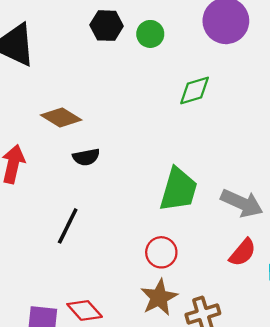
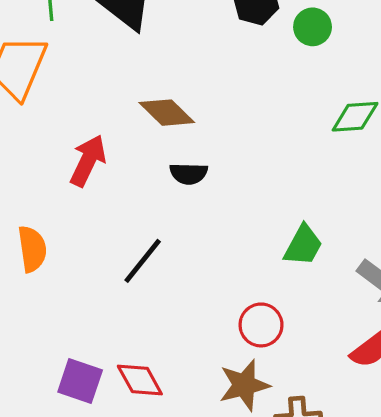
green trapezoid: (178, 190) -> (303, 245), size x0.7

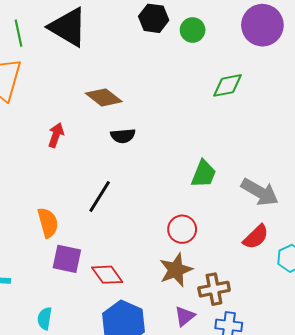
red arrow: (88, 161) -> (56, 135), size x0.7
orange semicircle: (32, 249) -> (48, 223), moved
purple square: (80, 381) -> (67, 259), moved

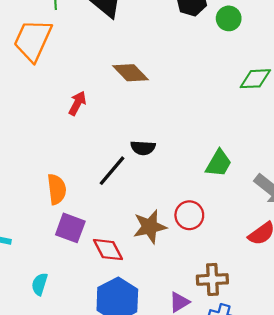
black semicircle: (123, 136) -> (143, 148), moved
brown star: (176, 270) -> (150, 227), moved

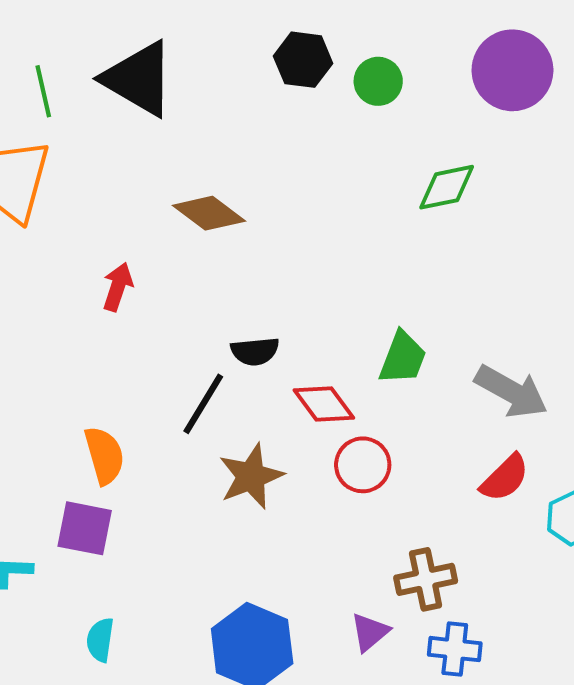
brown star: (150, 227) -> (251, 476), moved
purple square: (70, 228) -> (85, 528), moved
red diamond: (108, 250) -> (324, 404), moved

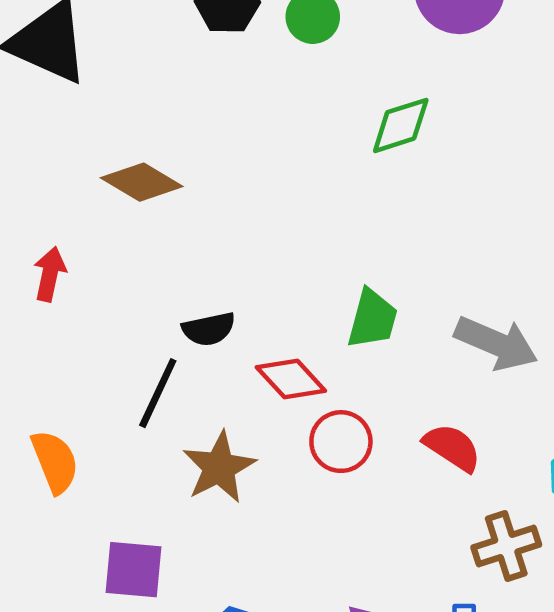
red semicircle: (505, 478) -> (452, 447), moved, turned -96
purple square: (85, 528) -> (133, 570), moved
brown cross: (426, 579) -> (506, 546), moved

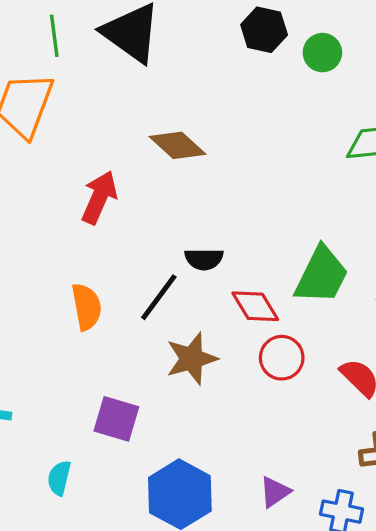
red arrow: (50, 274) -> (99, 197), size x1.4
green trapezoid: (372, 319) -> (322, 275), size x1.4
orange semicircle: (55, 462) -> (87, 307), moved

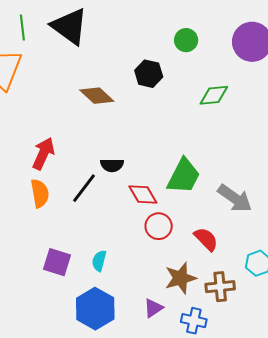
black hexagon: (264, 30) -> (149, 74), moved
red arrow: (99, 197) -> (43, 153), moved
brown star: (192, 359) -> (181, 278), moved
cyan semicircle: (59, 478) -> (99, 261), moved

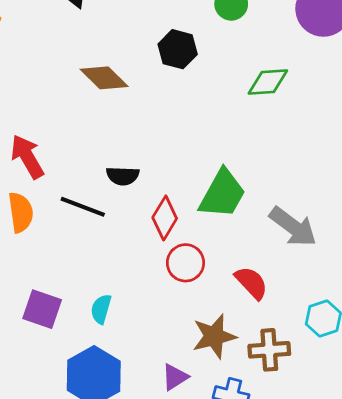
red arrow: (43, 153) -> (27, 157), turned -56
black line: (84, 188) -> (83, 207), turned 72
red diamond: (143, 195) -> (165, 218), turned 60

